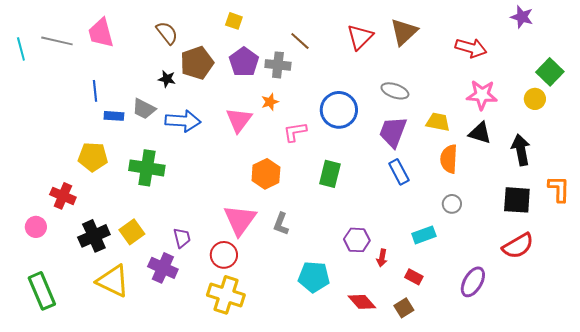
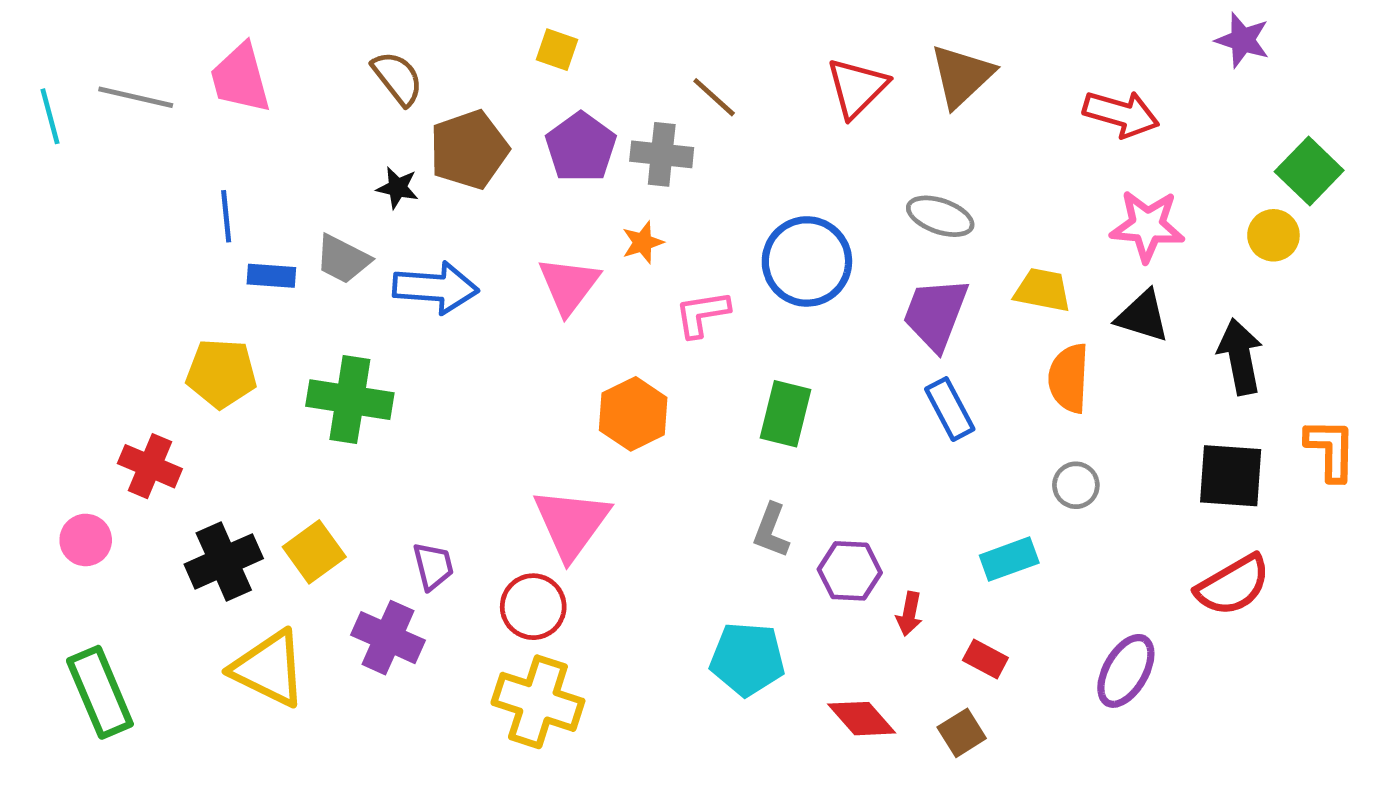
gray L-shape: (281, 224) -> (771, 530), moved

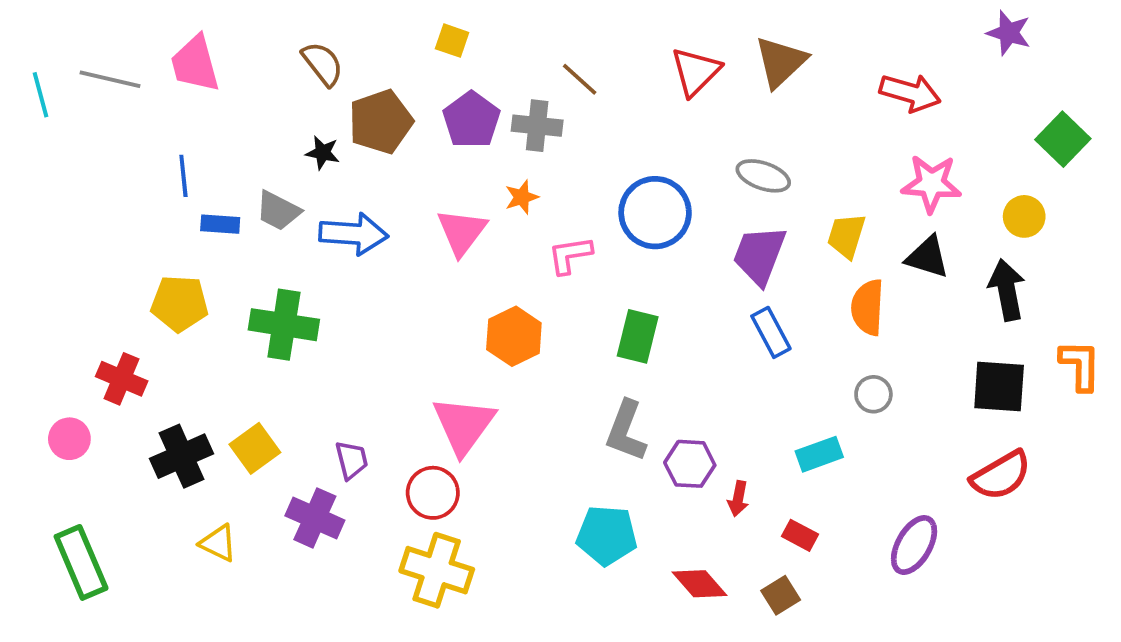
yellow circle: (1273, 235) -> (1024, 216), moved
yellow trapezoid: (1043, 290) -> (846, 236), turned -84
gray L-shape: (771, 530) -> (626, 431), size x1.4
yellow triangle: (269, 669) -> (218, 543), size x0.6

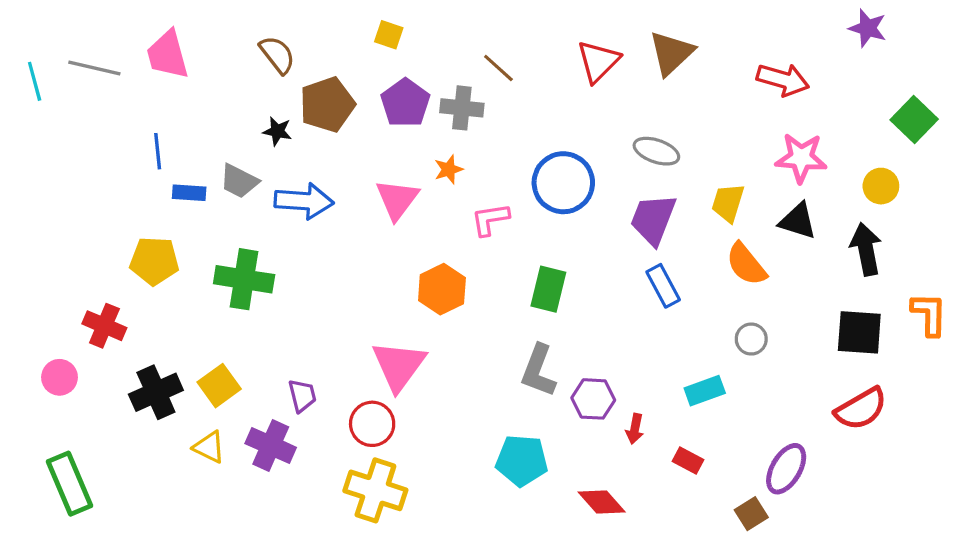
orange semicircle: (868, 307) -> (746, 264), turned -42
yellow triangle: (218, 543) -> (209, 447), moved
brown square: (781, 595) -> (751, 514), moved

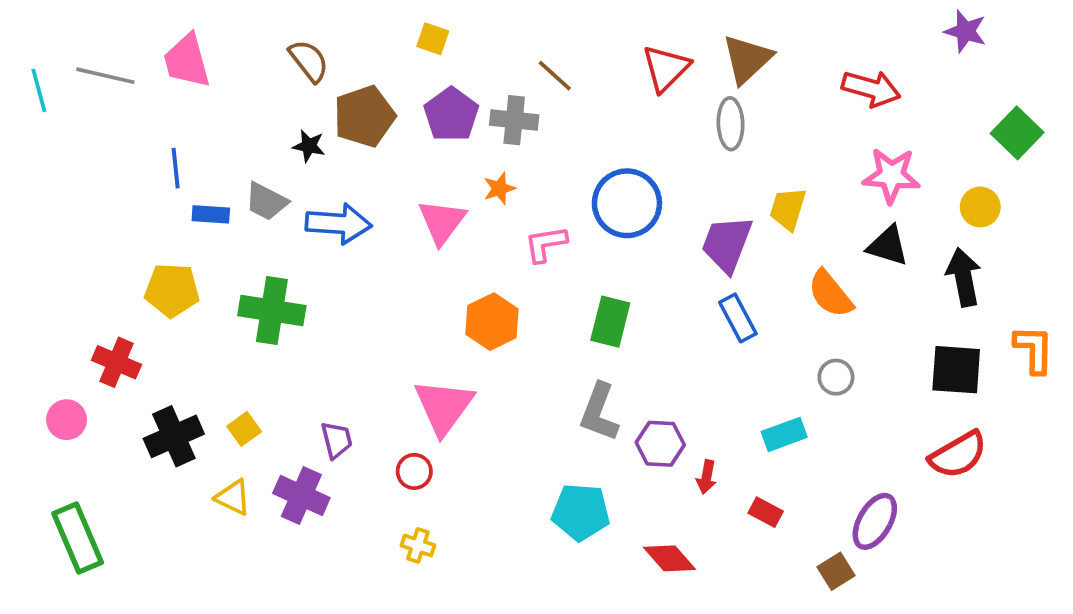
gray ellipse: (656, 151) -> (731, 124), moved, turned 69
yellow trapezoid: (728, 203) -> (788, 209), moved
yellow square: (219, 386) -> (244, 429), size x0.7
red circle: (372, 424) -> (414, 471), size x0.7
yellow cross: (375, 490) -> (418, 545), size x0.5

